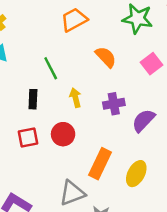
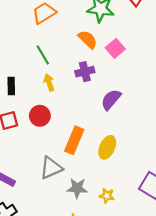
orange semicircle: (106, 57) -> (88, 39), moved
green line: (51, 68) -> (43, 55), moved
purple cross: (114, 104) -> (85, 72), moved

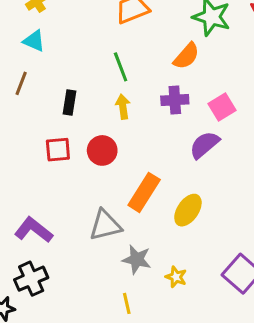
orange semicircle: (88, 39) -> (186, 56), turned 78
pink square: (115, 48) -> (222, 107), moved

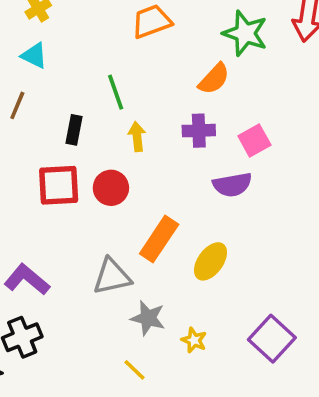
green line: (121, 67) -> (116, 92), moved
purple semicircle: (204, 145) -> (232, 185), turned -152
red square: (58, 150) -> (59, 185), size x1.4
yellow line: (127, 303) -> (135, 370), turned -35

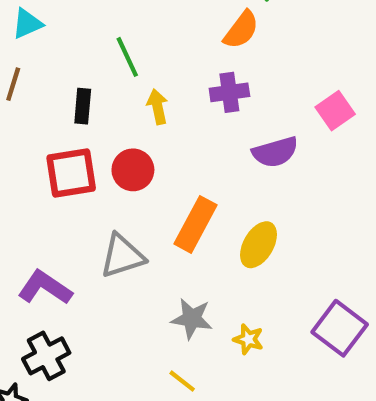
cyan triangle: (34, 56) -> (27, 24), turned -44
pink square: (254, 141) -> (335, 111), moved
gray triangle: (112, 277) -> (122, 256), moved

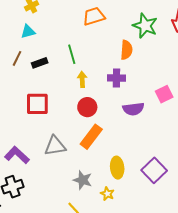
orange semicircle: (241, 30) -> (126, 50), turned -42
black rectangle: (83, 106) -> (40, 63), moved, turned 56
red circle: (133, 170) -> (87, 107), moved
yellow ellipse: (258, 245) -> (117, 168), moved, turned -45
purple square: (340, 328) -> (154, 170), moved

